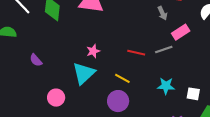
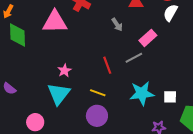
gray arrow: (162, 13) -> (117, 25), moved
red line: (136, 53) -> (107, 65), turned 66
cyan star: (166, 86) -> (142, 93), size x1.4

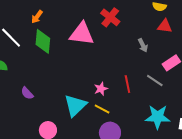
gray line: (134, 58) -> (155, 80), turned 54
pink star: (64, 70) -> (101, 89), moved
yellow line: (98, 93) -> (102, 109), moved

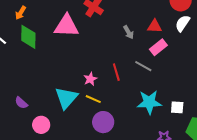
red triangle: (165, 26) -> (155, 26), moved
purple semicircle: (27, 93) -> (21, 103), moved

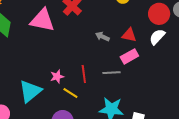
gray arrow: (128, 32) -> (102, 37), turned 136
gray line: (143, 66) -> (111, 73), turned -42
yellow line: (93, 99) -> (70, 93), moved

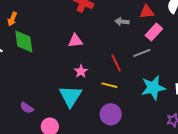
pink triangle: (42, 20) -> (75, 41), moved, size x0.6
pink star: (57, 77) -> (81, 71), moved

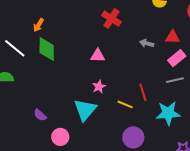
gray line: (142, 53) -> (175, 80), moved
red line: (116, 63) -> (143, 92), moved
purple circle: (111, 114) -> (133, 137), moved

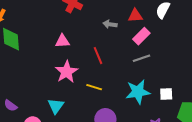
pink star: (99, 87) -> (66, 72), size x1.6
red line: (143, 92) -> (98, 56), moved
cyan triangle: (85, 110) -> (56, 106), moved, size x0.7

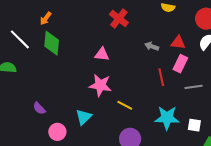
pink rectangle: (141, 36) -> (180, 64), turned -30
red line: (98, 56) -> (161, 77), moved
gray line: (142, 58) -> (194, 87), moved
pink star: (66, 72) -> (100, 85), turned 30

